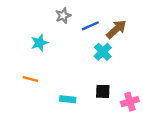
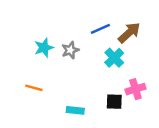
gray star: (63, 16) -> (70, 50), moved
pink cross: (130, 102) -> (135, 89), moved

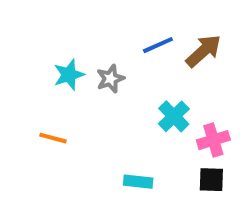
cyan cross: (114, 58) -> (174, 116), moved
black square: (114, 102) -> (211, 180), moved
cyan rectangle: (75, 110) -> (138, 182), moved

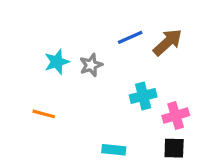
cyan cross: (174, 116) -> (143, 96), turned 30

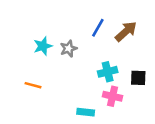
blue line: (130, 37) -> (98, 28), turned -36
pink cross: (176, 116) -> (113, 96), moved, turned 30
black square: (174, 148) -> (138, 78), moved

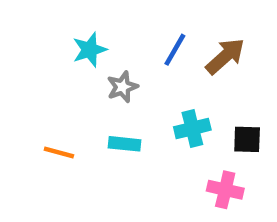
cyan star: (43, 46) -> (90, 50), moved
pink cross: (113, 96) -> (225, 190), moved
cyan rectangle: (86, 112) -> (125, 144), moved

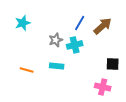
cyan star: (90, 50) -> (23, 23), moved
cyan cross: (192, 128) -> (75, 45), moved

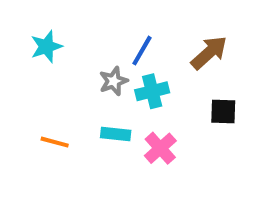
blue line: (80, 23) -> (142, 51), moved
black square: (113, 64) -> (223, 112), moved
pink cross: (103, 87) -> (160, 148), moved, turned 35

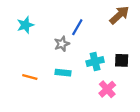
brown arrow: (209, 53) -> (119, 15), moved
cyan cross: (152, 91) -> (95, 62), moved
pink cross: (160, 148) -> (107, 89), moved

